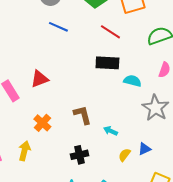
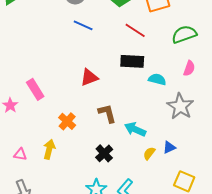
red triangle: (39, 79) -> (89, 77), moved
cyan arrow: (110, 131) -> (135, 129), size x1.5
black cross: (79, 155) -> (104, 153), turned -30

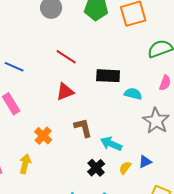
blue line: (83, 25) -> (14, 67), moved
red line: (135, 30) -> (66, 57), moved
black cross: (104, 153) -> (96, 168), moved

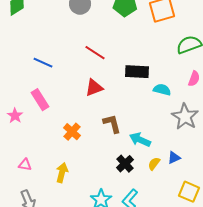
yellow arrow: (25, 164) -> (62, 173), moved

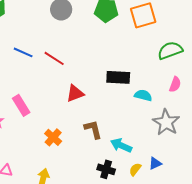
red line: (95, 53) -> (54, 58), moved
blue line: (43, 63) -> (23, 52), moved
black cross: (125, 164) -> (106, 169), turned -30

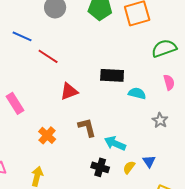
blue line: (23, 52) -> (22, 36), moved
pink semicircle: (175, 84) -> (169, 82), turned -35
gray star: (166, 122) -> (160, 120), size x0.6
blue triangle: (155, 163) -> (149, 161), turned -40

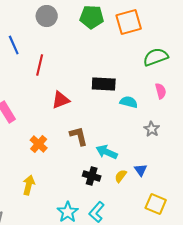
blue line: (22, 36) -> (14, 45), turned 42
red line: (48, 56) -> (40, 65), turned 70

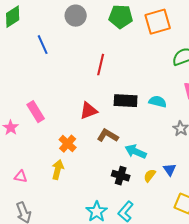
red line: (40, 65) -> (101, 65), moved
black rectangle: (104, 84) -> (126, 101), moved
red triangle: (61, 100) -> (89, 111), moved
brown L-shape: (79, 136) -> (108, 136), turned -45
yellow arrow: (29, 185) -> (58, 170), moved

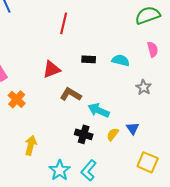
black rectangle: (126, 101) -> (89, 59), size x0.6
orange cross: (68, 144) -> (17, 99), moved
yellow arrow: (58, 170) -> (31, 145), moved

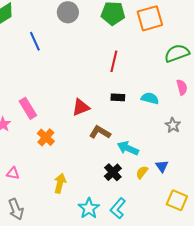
red line: (64, 23) -> (114, 61), moved
black cross: (84, 134) -> (113, 172), turned 30

